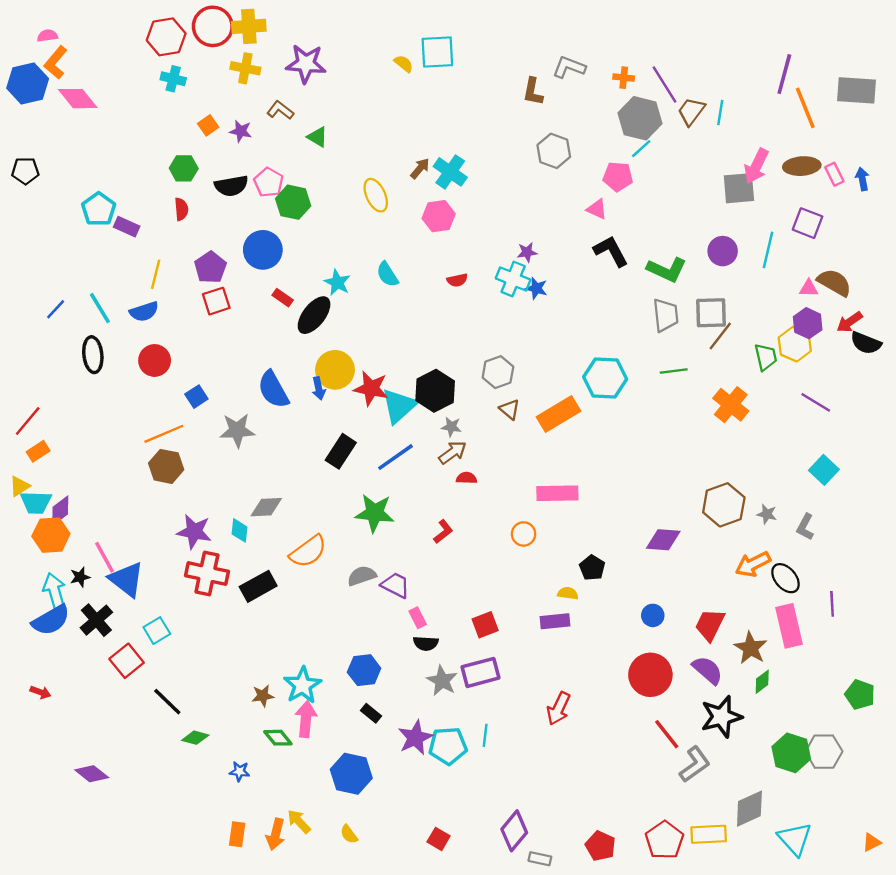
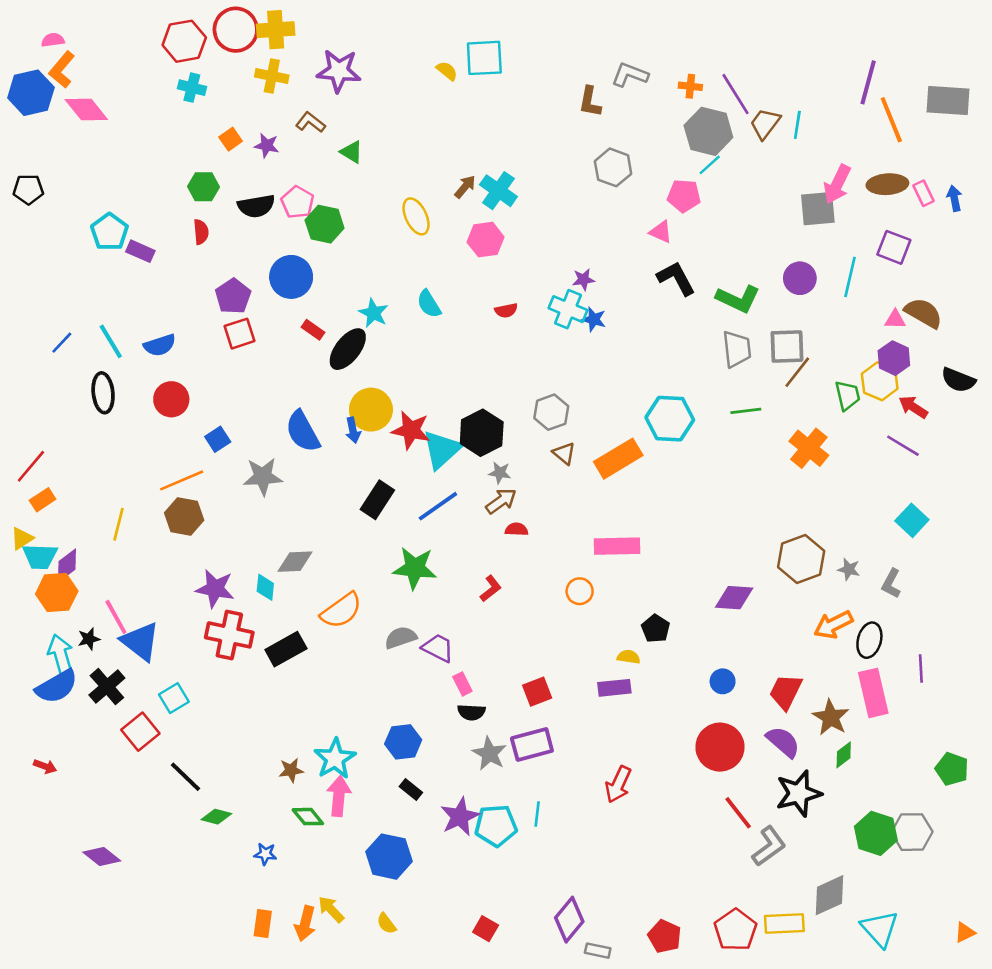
yellow line: (156, 274) -> (119, 524), moved
red arrow: (850, 322) -> (913, 407), moved, turned 68
black ellipse: (785, 578) -> (869, 640), turned 56

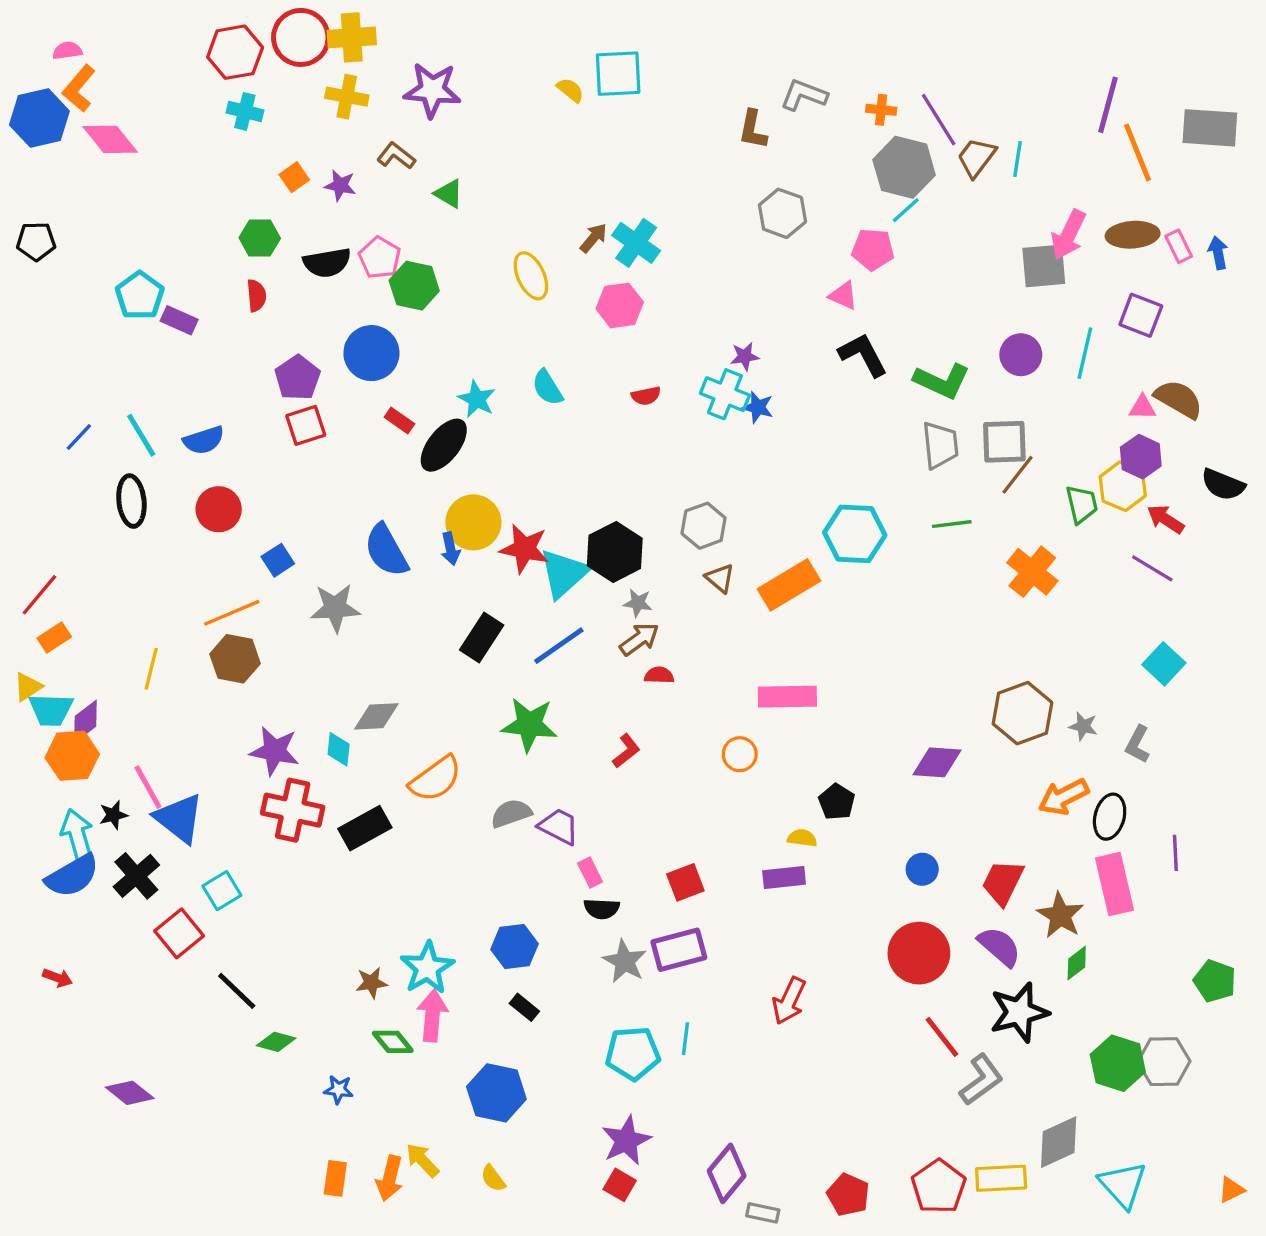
purple star: (460, 817) -> (626, 1140), moved

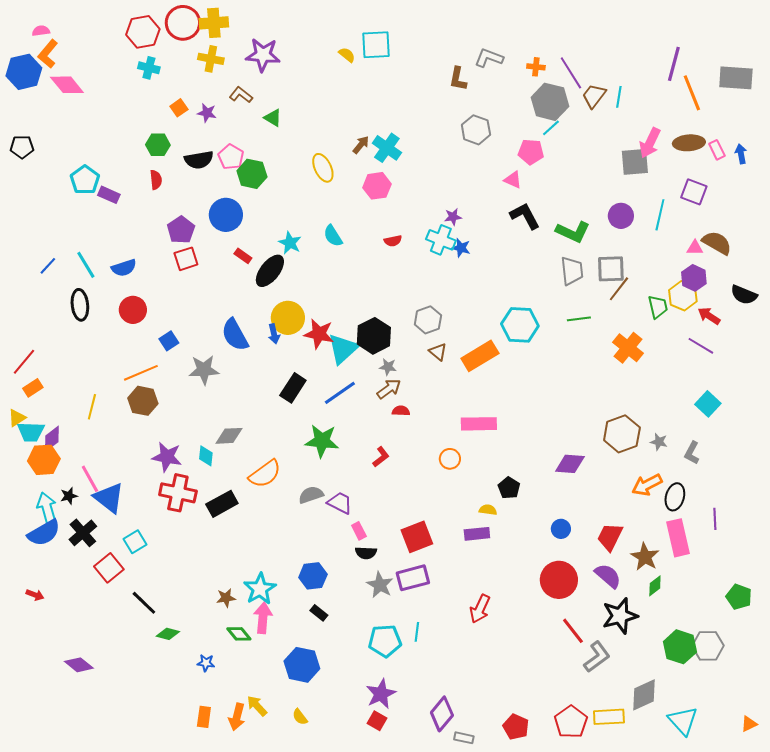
red square: (685, 882) -> (417, 537), size x1.4

